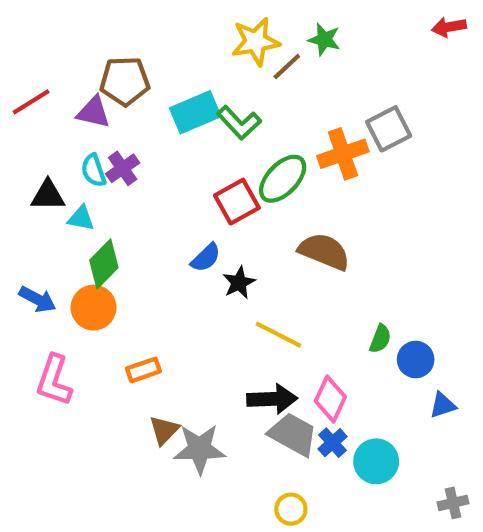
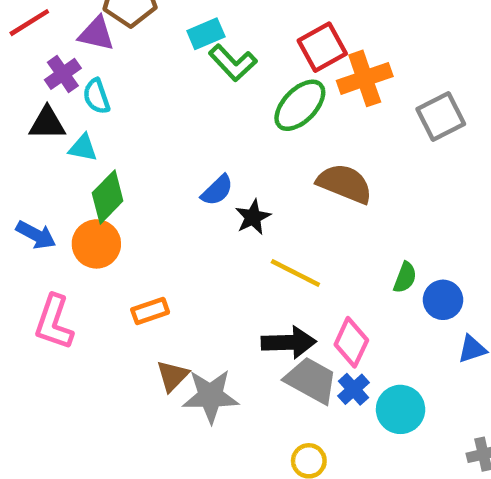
cyan rectangle: (195, 112) -> (206, 34), size x0.7
green L-shape: (239, 123) -> (233, 63), moved
gray square: (389, 129) -> (441, 116), moved
purple cross: (123, 168) -> (63, 74), moved
red square: (237, 202) -> (322, 47), moved

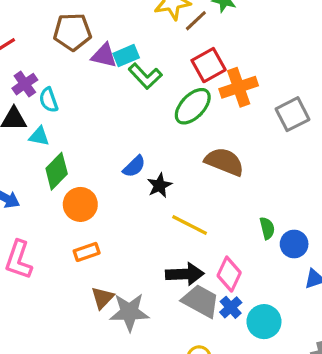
purple triangle: (96, 34) -> (104, 56), moved
orange circle: (96, 244) -> (80, 204), moved
green semicircle: (405, 277) -> (267, 228), turned -35

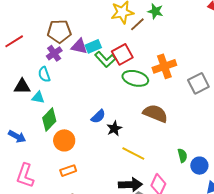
red square: (209, 65) -> (122, 54), moved
purple cross: (25, 84) -> (54, 53), moved
green ellipse: (193, 106) -> (135, 78), turned 60

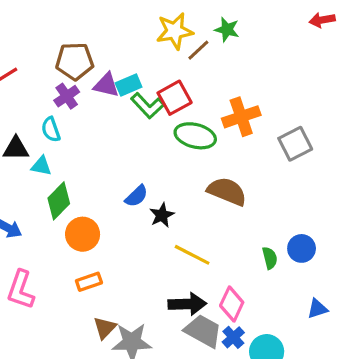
blue circle: (199, 166) -> (302, 248), moved

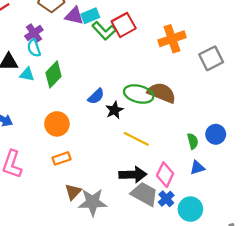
purple cross: (67, 96) -> (34, 33), moved
green ellipse: (195, 136) -> (139, 94), moved
green diamond: (59, 201) -> (53, 74), moved
blue triangle: (317, 309) -> (197, 168), moved

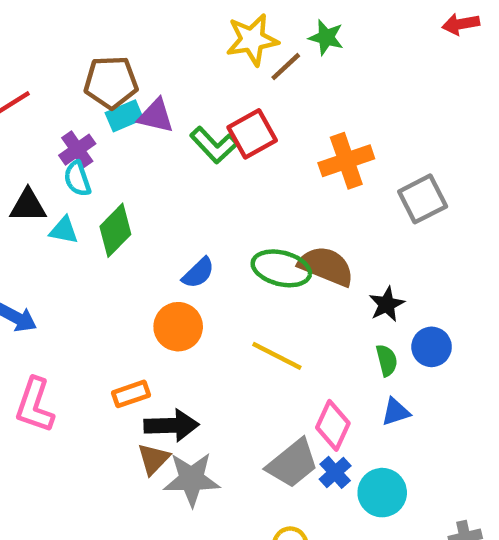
cyan rectangle: (90, 16) -> (124, 116), moved
black star: (114, 110) -> (387, 304), moved
orange circle: (57, 124) -> (178, 327), moved
black arrow: (133, 175) -> (171, 425), moved
gray trapezoid: (144, 194) -> (293, 463), turned 112

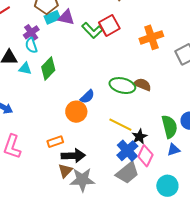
brown semicircle: (326, 266) -> (142, 85), size x0.7
blue semicircle: (198, 273) -> (87, 97), moved
black star: (387, 304) -> (139, 137), moved
green semicircle: (387, 360) -> (169, 127), size x1.6
blue cross: (335, 472) -> (127, 151), moved, size x1.5

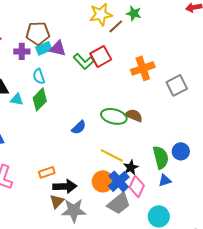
purple cross: (31, 32) -> (22, 51), moved, turned 35
cyan semicircle: (31, 45) -> (39, 76), moved
orange circle: (76, 112) -> (103, 181), moved

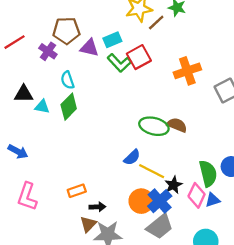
cyan rectangle: (44, 48) -> (112, 40), moved
purple cross: (22, 51) -> (48, 51), turned 35
blue semicircle: (79, 127) -> (132, 157), moved
black arrow: (65, 186) -> (97, 207), size x0.6
pink diamond: (137, 186) -> (197, 195), moved

